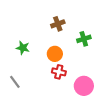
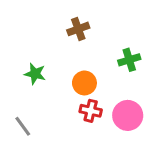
brown cross: (58, 24) -> (78, 29), moved
pink circle: (84, 86) -> (128, 115), moved

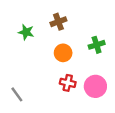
green star: (35, 74) -> (26, 32), moved
orange circle: (84, 83) -> (63, 53), moved

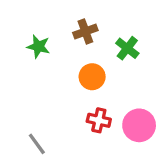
green cross: (97, 45) -> (127, 48), moved, turned -35
gray line: (17, 94) -> (37, 144), moved

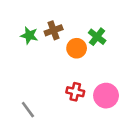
brown cross: (85, 31) -> (54, 30), moved
orange circle: (92, 77) -> (77, 48), moved

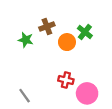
green star: (29, 35) -> (26, 40), moved
pink circle: (106, 96) -> (87, 93), moved

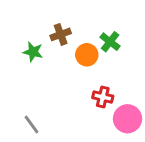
red cross: (66, 80) -> (103, 97), moved
pink circle: (87, 93) -> (128, 119), moved

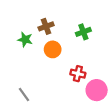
green cross: (110, 42) -> (83, 32), turned 32
orange circle: (87, 55) -> (53, 49), moved

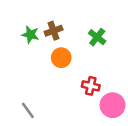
green cross: (83, 32) -> (97, 37), turned -32
green star: (25, 40) -> (30, 35), moved

